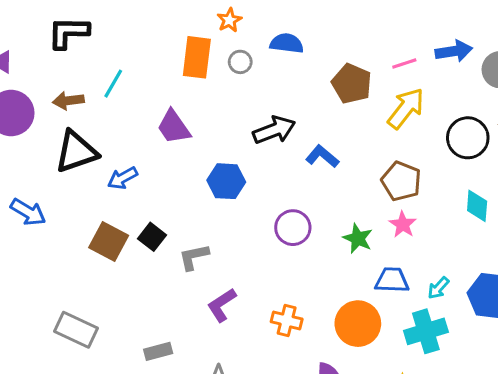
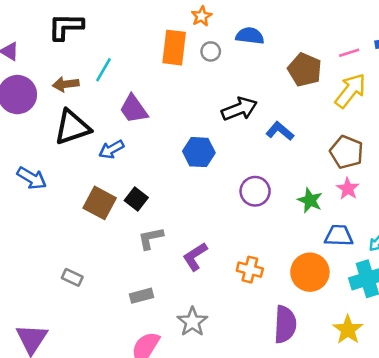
purple trapezoid: (174, 127) -> (134, 109), moved
gray L-shape: (194, 257) -> (151, 238), moved
gray rectangle: (76, 330) -> (72, 277), size x0.6

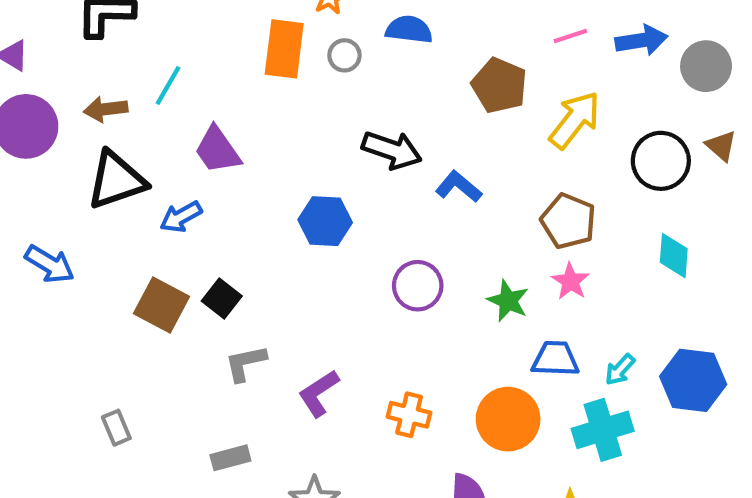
pink line: (349, 53) -> (570, 36), moved
black arrow: (239, 109) -> (392, 150), turned 40
gray rectangle: (72, 277) -> (116, 428), turned 42

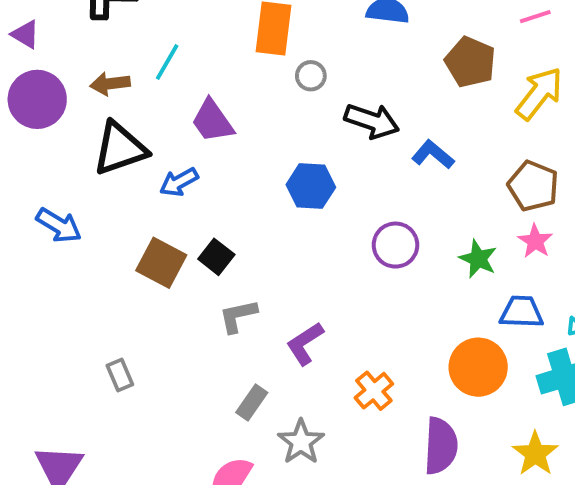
gray circle: (344, 55) -> (311, 76), moved
orange cross: (409, 415) -> (374, 391), moved, turned 36
gray rectangle: (230, 458) -> (252, 403), moved, turned -40

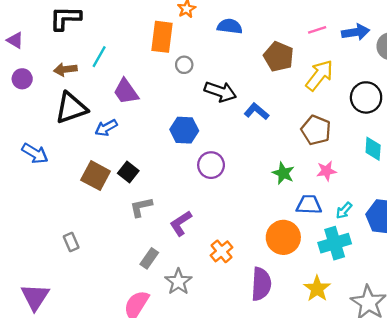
purple circle: (37, 99) -> (22, 79), size x0.6
pink star: (535, 241) -> (326, 171), moved, turned 30
purple circle: (395, 245) -> (211, 165), moved

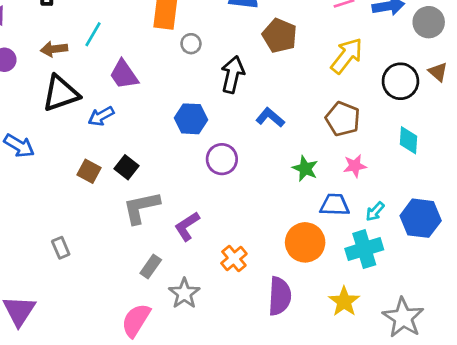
brown pentagon: (279, 57) -> (280, 36), moved
black arrow: (220, 92) -> (233, 75), turned -96
blue L-shape: (256, 111) -> (270, 117), moved
brown square: (96, 176) -> (89, 171), size x0.7
gray L-shape: (141, 207) -> (141, 207), size x1.4

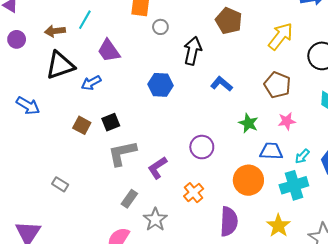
purple circle: (222, 159) -> (202, 147), moved
black square: (127, 167) -> (111, 122), turned 30
gray rectangle: (61, 248) -> (60, 184), turned -35

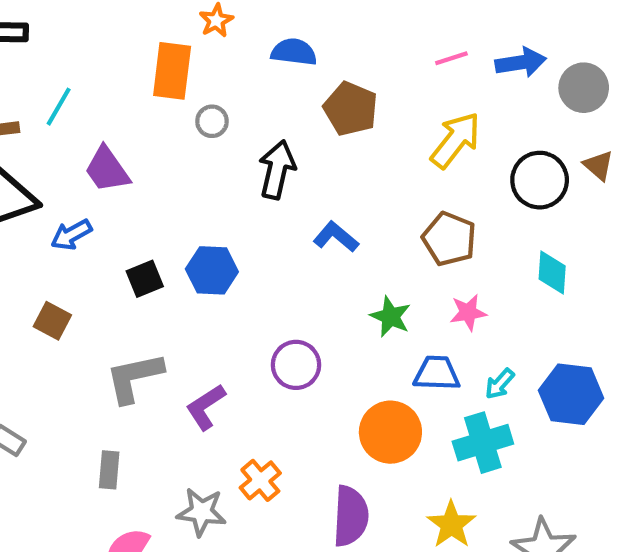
blue hexagon: (160, 85) -> (212, 270), moved
black square: (111, 122) -> (145, 279), moved
orange cross: (194, 193) -> (260, 480), moved
gray rectangle: (129, 199) -> (109, 470), moved, turned -30
gray star: (155, 219) -> (201, 512), turned -30

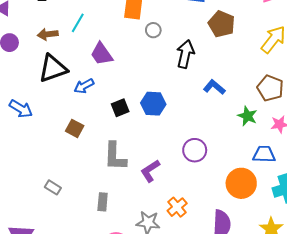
green star: (390, 317) -> (247, 116), moved
gray L-shape: (134, 377) -> (115, 156), turned -76

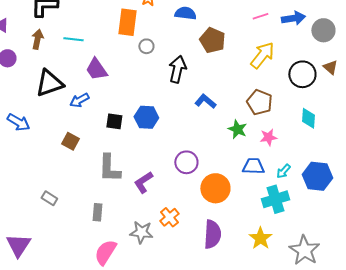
cyan line: (78, 23) -> (73, 39), turned 66
brown arrow: (48, 34) -> (37, 39), moved, turned 108
black square: (120, 108) -> (114, 121), turned 30
orange circle: (241, 183) -> (215, 188), moved

